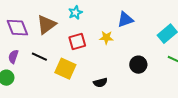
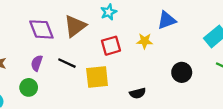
yellow square: (65, 69) -> (97, 77), turned -30

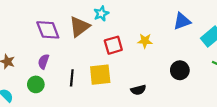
cyan star: (109, 12) -> (101, 14), moved
blue triangle: (167, 20) -> (182, 21), moved
black line: (67, 63) -> (72, 78), moved, turned 70

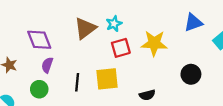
cyan star: (101, 14) -> (114, 24), moved
purple diamond: (48, 30) -> (39, 40), moved
yellow star: (145, 41) -> (154, 43), size x1.6

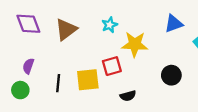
cyan star: (114, 24) -> (110, 25), moved
purple diamond: (39, 40) -> (28, 24), moved
red square: (121, 48) -> (112, 66), moved

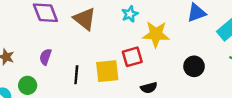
brown triangle: (66, 29) -> (85, 19), turned -45
green circle: (20, 90) -> (28, 85), moved

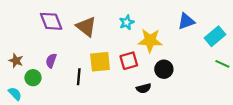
black circle: (194, 66) -> (164, 69), moved
yellow square: (107, 71) -> (100, 62), moved
green circle: (28, 85) -> (33, 78), moved

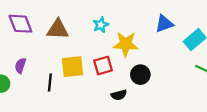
brown triangle: (86, 27) -> (58, 29), turned -35

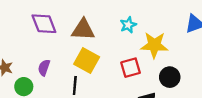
yellow square: (72, 67) -> (87, 60), moved, turned 35

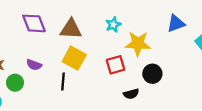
purple semicircle: (44, 68) -> (34, 65), turned -88

